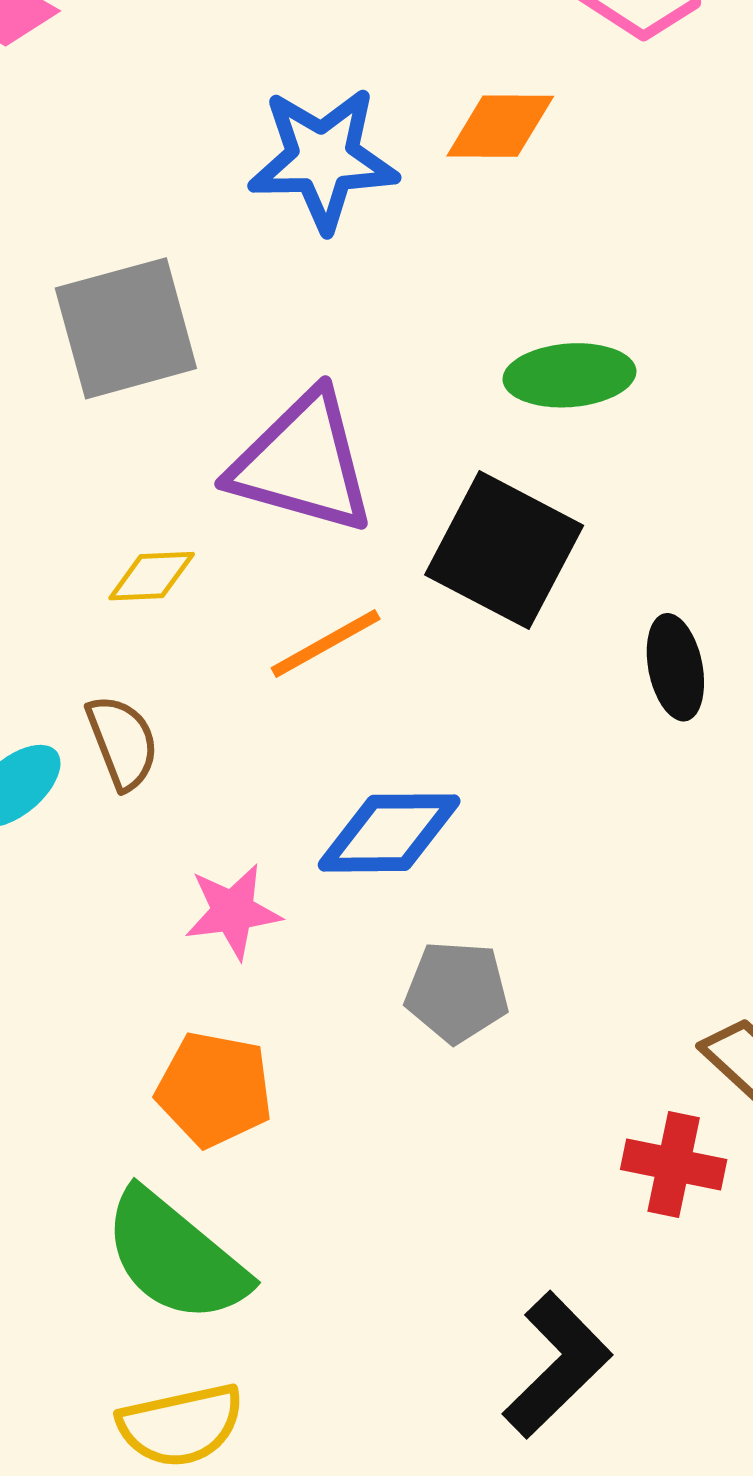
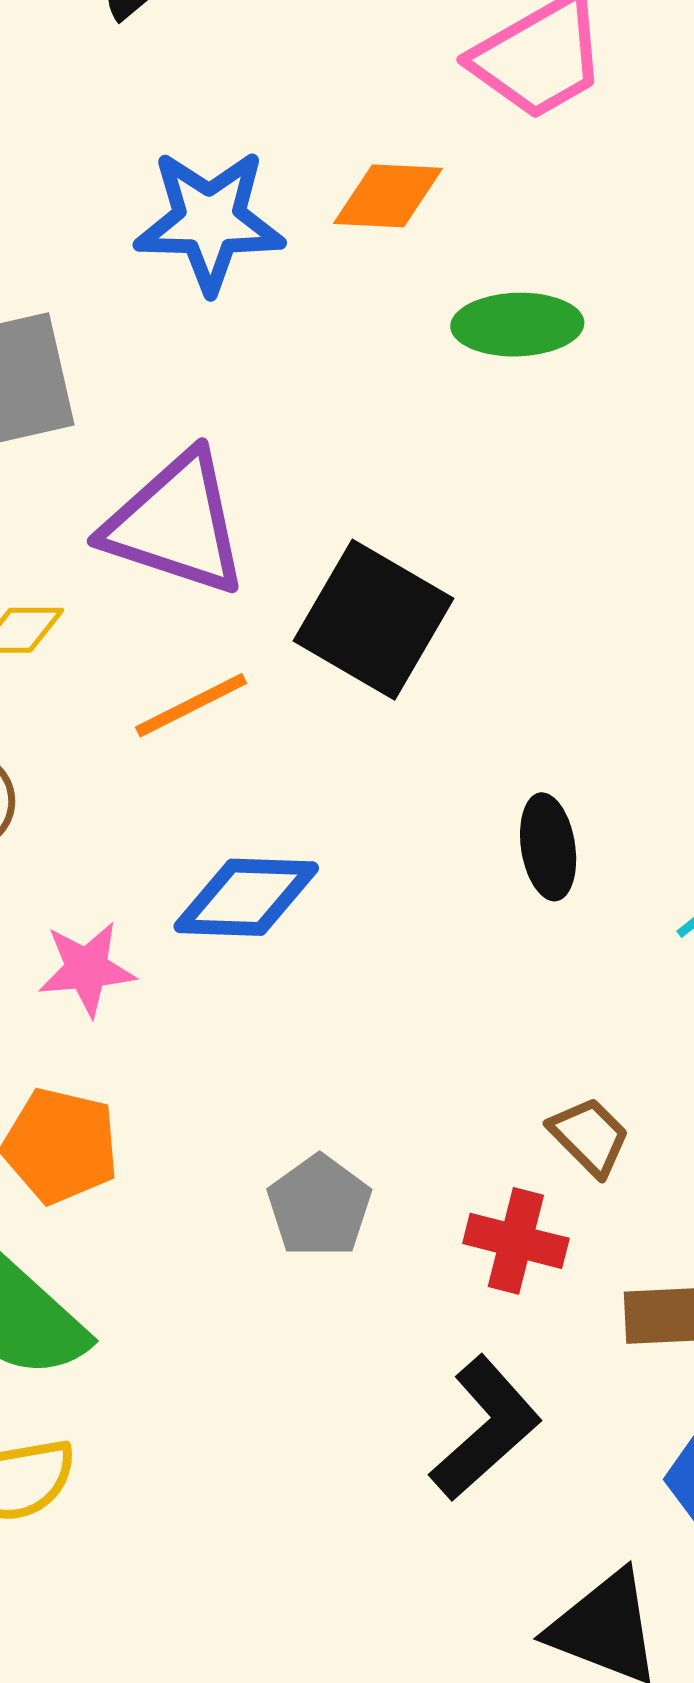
green ellipse: (569, 375) -> (517, 325), moved
black ellipse: (675, 667) -> (548, 847), moved
gray pentagon: (457, 992) -> (319, 1206), moved, turned 30
black L-shape: (557, 1365) -> (486, 1428), moved

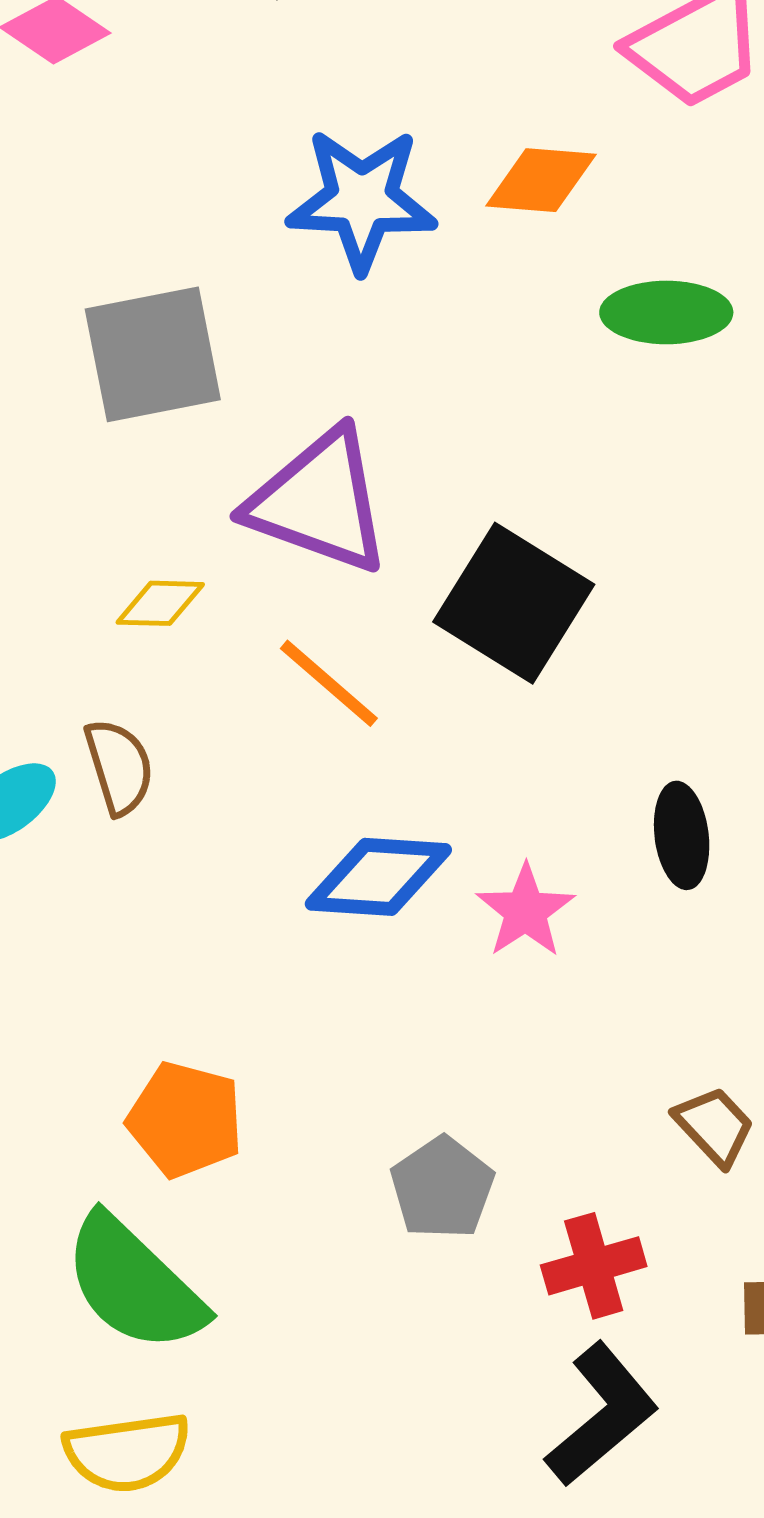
orange line: (191, 705) -> (329, 683), turned 66
pink star: (87, 969) -> (525, 911), moved, turned -30
red cross: (516, 1241) -> (594, 1266), moved, turned -32

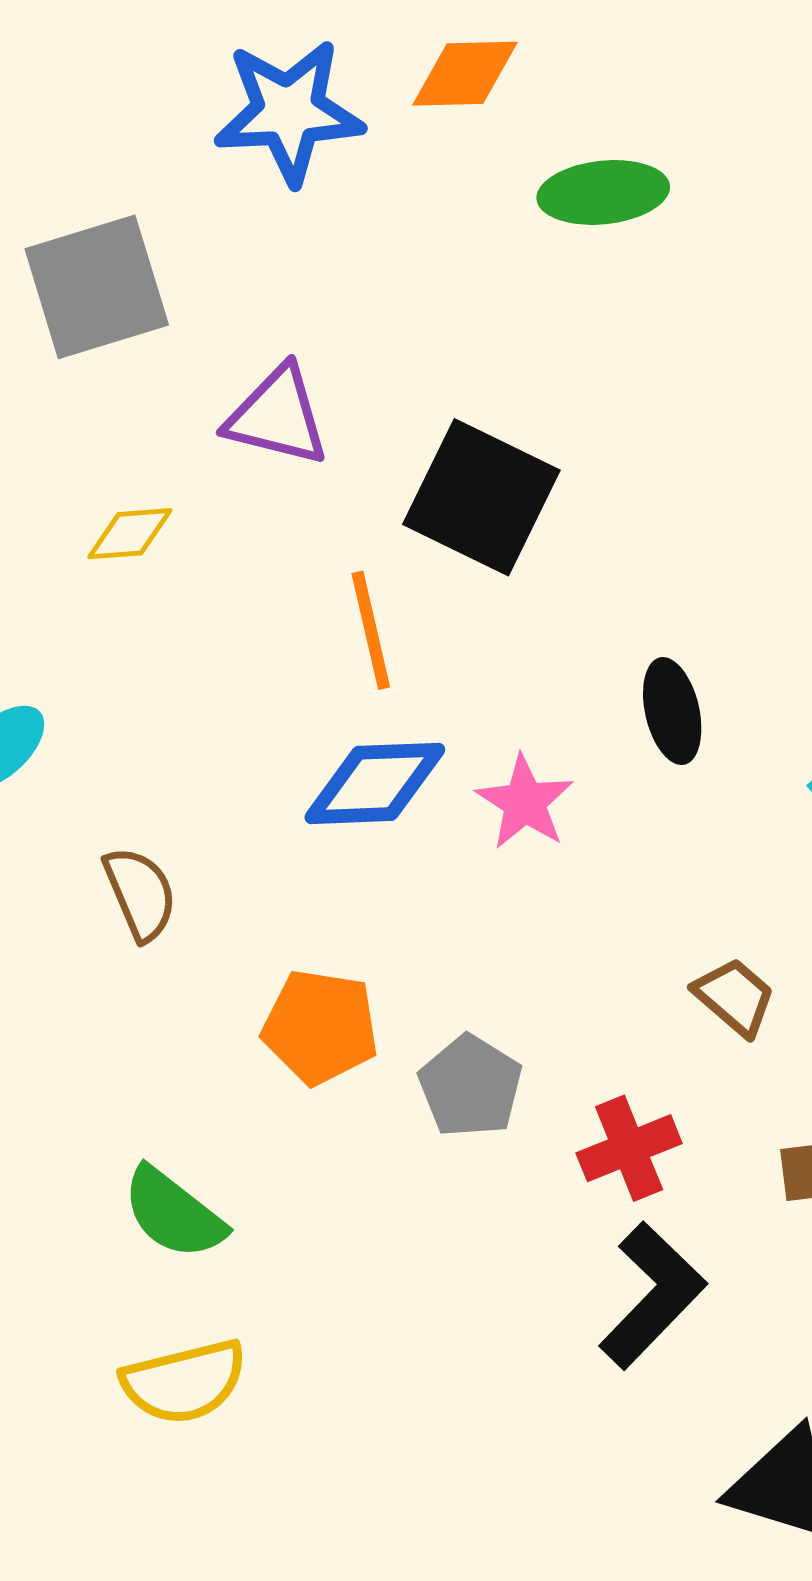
purple triangle: (319, 502) -> (277, 416), size x0.7
orange line: (329, 683) -> (371, 630), moved, turned 42
brown semicircle: (119, 767) -> (140, 894), moved
orange pentagon: (185, 1120) -> (320, 1027), moved
green semicircle: (134, 1284) -> (174, 1213), size x0.7

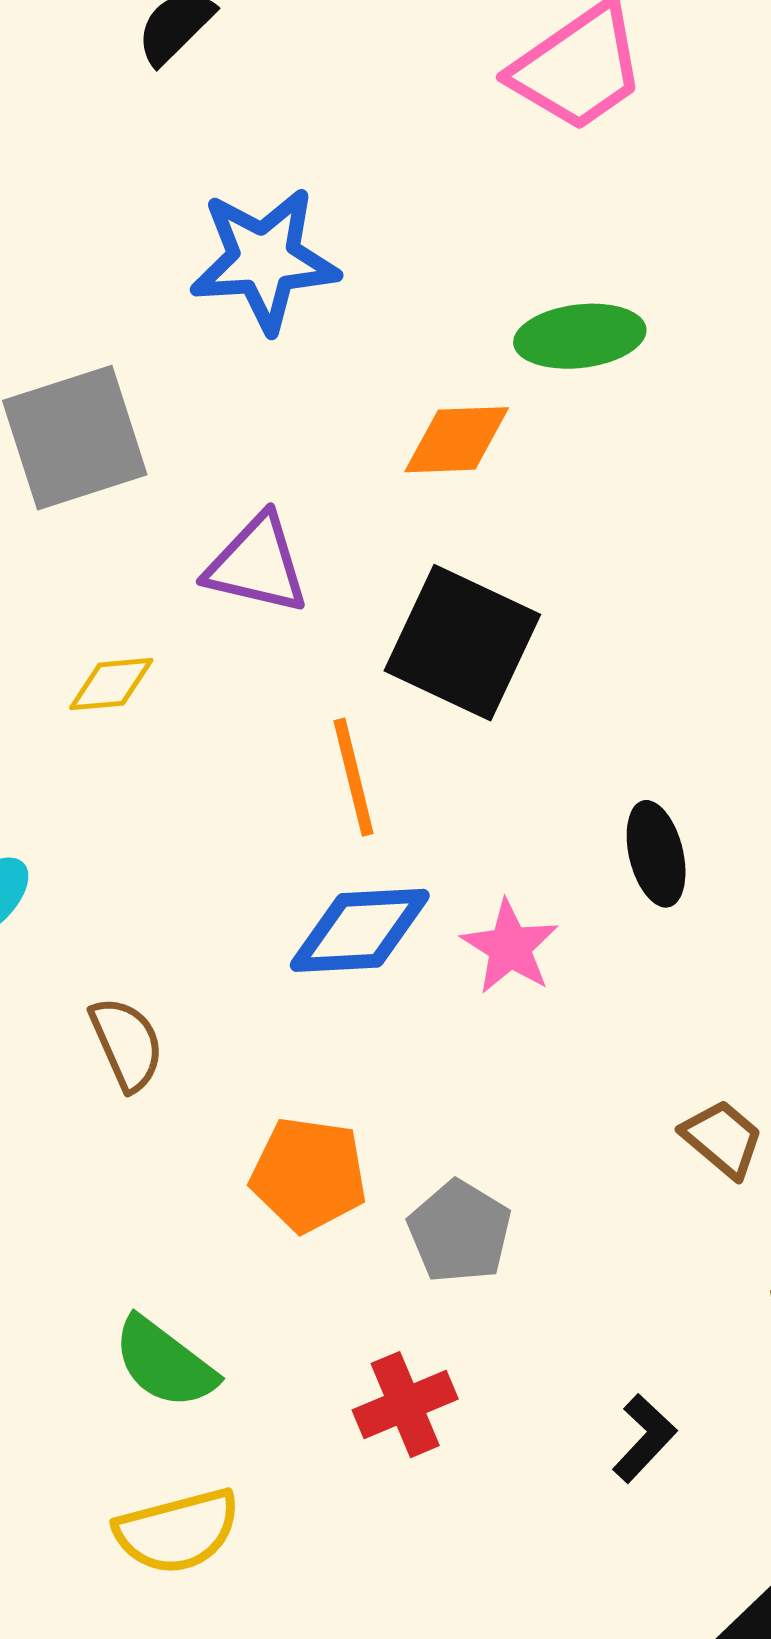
orange diamond: (465, 74) -> (457, 440), moved
red cross: (629, 1148) -> (405, 1405), moved
black L-shape: (652, 1295) -> (644, 1438), size x0.6

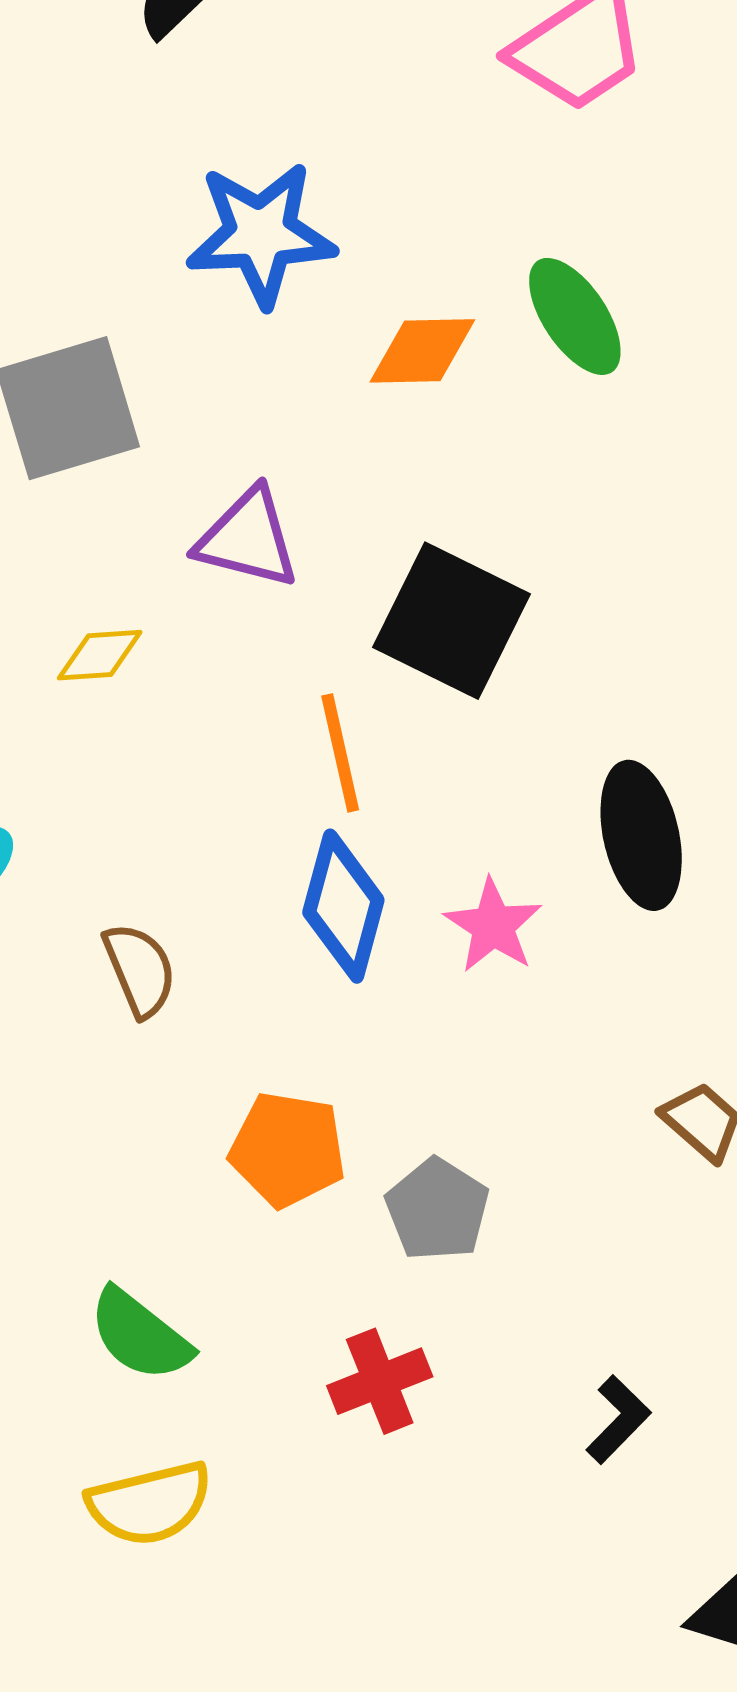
green ellipse: (580, 336) -> (575, 316), turned 62
orange diamond: (457, 440) -> (422, 351), moved
black ellipse: (656, 854) -> (641, 835), size x1.4
blue diamond: (360, 930) -> (343, 906), turned -73
brown semicircle: (127, 1044) -> (140, 970), moved

